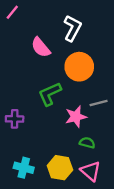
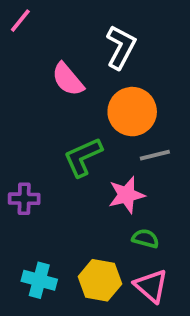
gray line: (99, 103) -> (155, 155), moved

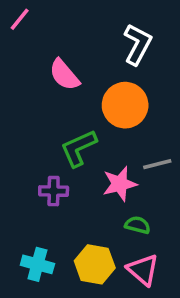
white L-shape: (121, 47) -> (138, 44), moved
gray line: (155, 155) -> (157, 164), moved
purple cross: (24, 199) -> (54, 191), moved

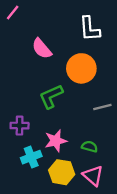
white L-shape: (138, 44) -> (90, 29), turned 148
pink star: (120, 184) -> (56, 141), moved
purple cross: (54, 191) -> (20, 126), moved
cyan cross: (37, 264) -> (31, 157), moved, turned -36

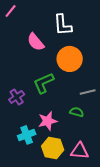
white L-shape: (90, 29) -> (63, 25), moved
purple cross: (20, 126) -> (17, 97), moved, turned -35
green semicircle: (90, 147) -> (77, 112), moved
pink triangle: (93, 176) -> (80, 151), turned -36

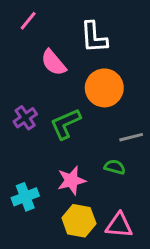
pink line: (11, 11) -> (28, 21), moved
purple cross: (17, 97) -> (25, 118), moved
cyan cross: (27, 135) -> (25, 197), moved

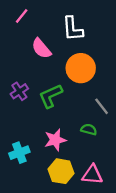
gray line: (131, 137) -> (102, 106), turned 66

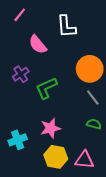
orange circle: (81, 68) -> (90, 69), moved
purple cross: (19, 91) -> (21, 74), moved
green semicircle: (89, 129) -> (94, 124), moved

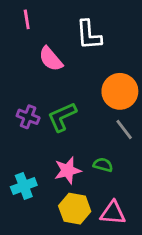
pink line: (20, 15) -> (27, 19), turned -48
purple cross: (21, 74) -> (28, 117), moved, turned -35
green semicircle: (94, 124) -> (103, 165), moved

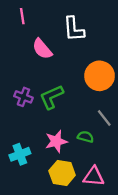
gray line: (124, 129) -> (104, 118), moved

